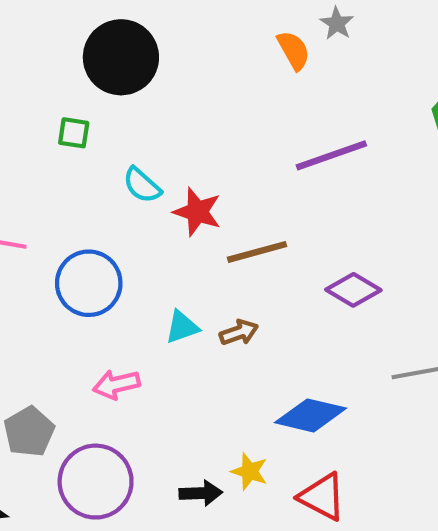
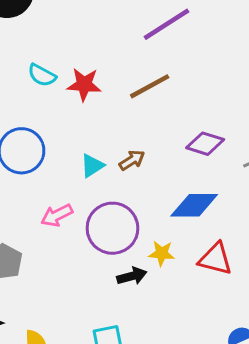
brown line: (257, 252) -> (150, 86), moved
purple diamond: (353, 290) -> (205, 144), moved
purple circle: (96, 482) -> (112, 228), moved

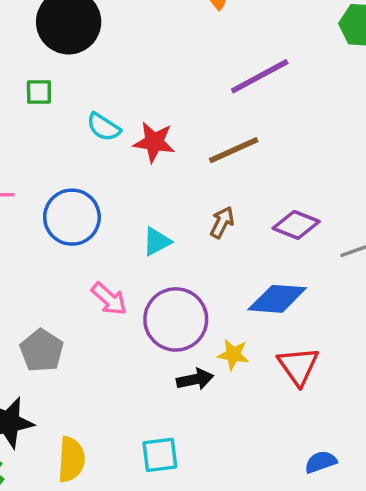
brown arrow: (132, 160) -> (222, 222), moved, turned -35
pink arrow: (57, 215) -> (109, 299), turned -116
red triangle: (215, 259) -> (298, 366), turned 36

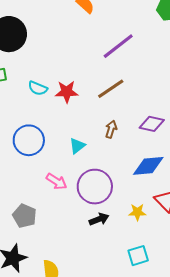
yellow star: (233, 354) -> (137, 212), moved
black arrow: (195, 379) -> (99, 219), moved
cyan square: (160, 455) -> (138, 256), moved

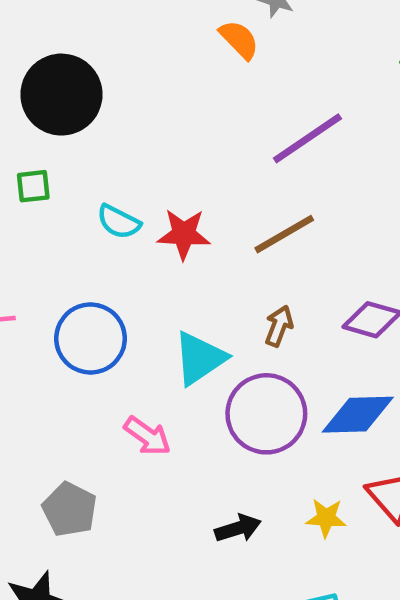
cyan triangle: (77, 146) -> (200, 358), size x1.5
purple circle: (95, 187) -> (266, 414), moved

